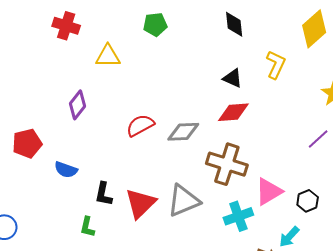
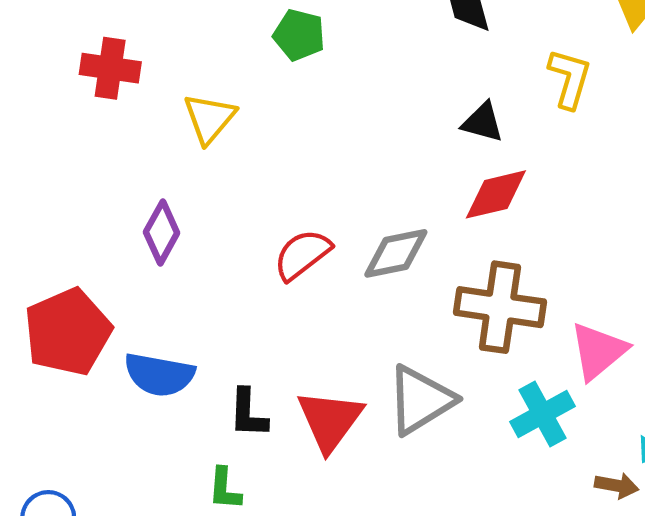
green pentagon: (155, 25) -> (299, 35), turned 30
yellow triangle: (108, 56) -> (209, 118), turned -40
red pentagon: (27, 143) -> (68, 332), size x1.4
blue semicircle: (66, 170) -> (159, 375), size x1.4

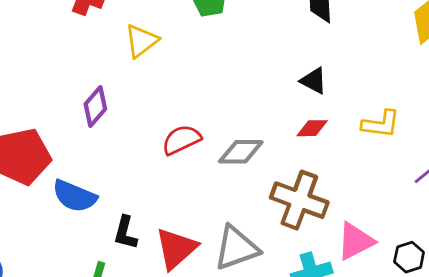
yellow L-shape: (570, 79) -> (381, 124), moved, turned 69
red diamond: (496, 194) -> (312, 128), size x0.7

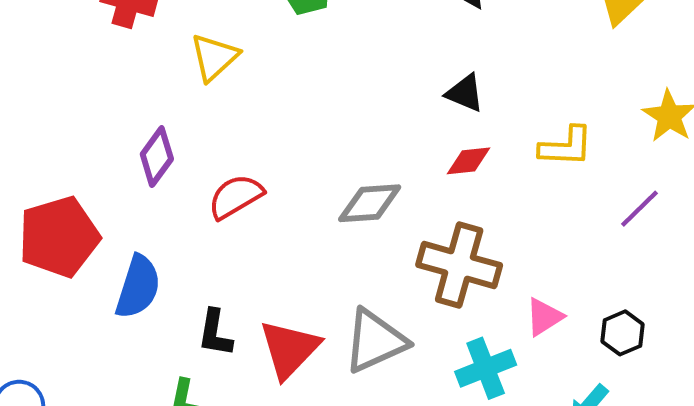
red semicircle: (181, 140) -> (236, 197), moved
blue semicircle: (75, 196) -> (138, 287), turned -90
pink triangle: (355, 241) -> (544, 317), size x0.7

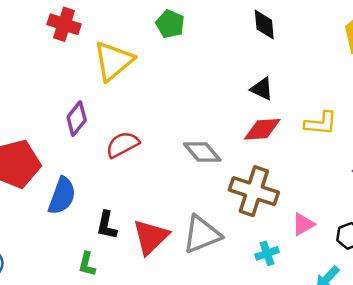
yellow triangle: (214, 57) -> (113, 61), size x1.4
red diamond: (469, 161) -> (262, 129), size x1.4
gray diamond: (370, 203) -> (202, 152), turned 51
cyan cross: (486, 368) -> (267, 253), size x0.7

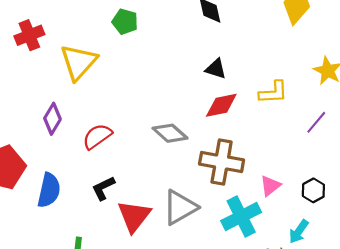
red cross: (64, 24) -> (29, 35), turned -32
black L-shape: (107, 225) -> (103, 188), moved, turned 60
cyan cross: (267, 253) -> (241, 216), size x1.8

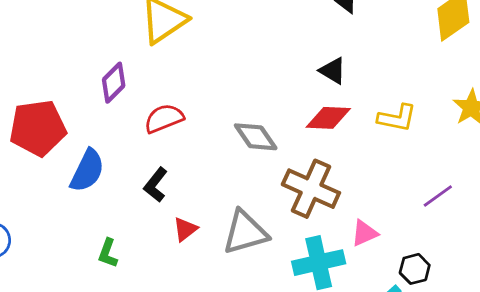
purple line: (316, 122) -> (438, 196), moved
black L-shape: (103, 188) -> (156, 185), turned -40
black hexagon: (313, 190) -> (415, 269), moved
red triangle: (134, 216) -> (185, 229), size x0.6

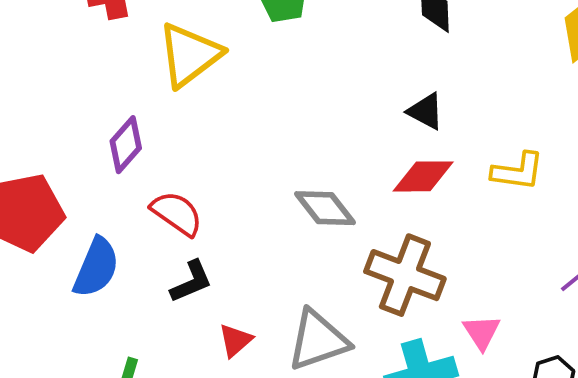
red semicircle: (164, 118) -> (177, 213), moved, turned 60
black L-shape: (156, 185) -> (191, 282), turned -148
pink triangle: (364, 233) -> (482, 332), turned -36

